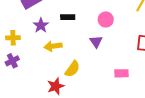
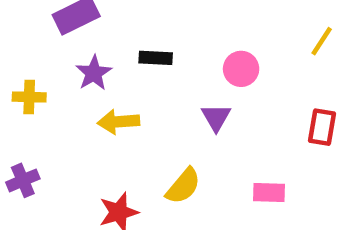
purple cross: (12, 61) -> (23, 180), moved
yellow semicircle: (72, 69) -> (183, 186), moved

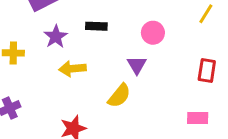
yellow semicircle: (183, 186) -> (119, 96), moved
pink rectangle: (269, 192) -> (198, 118), moved

